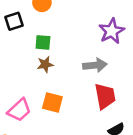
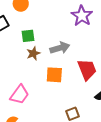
gray arrow: (95, 65) -> (60, 48), moved
orange square: (52, 102) -> (54, 75), moved

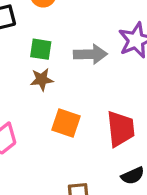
gray arrow: (60, 48) -> (90, 54), moved

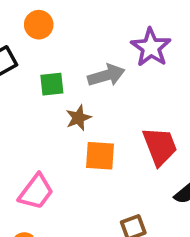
brown star: (42, 79) -> (78, 118), moved

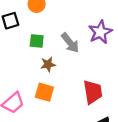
gray arrow: (106, 75) -> (70, 43), turned 55
orange square: (100, 156) -> (44, 92), moved

